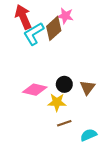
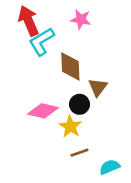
brown diamond: (54, 28) -> (70, 66), moved, turned -50
brown triangle: (87, 87) -> (98, 87), moved
yellow star: (57, 102) -> (70, 127), turned 30

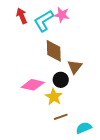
red arrow: (29, 21) -> (22, 16), size x0.7
cyan L-shape: (42, 42) -> (44, 21), moved

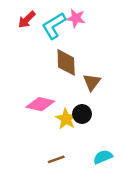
red arrow: (22, 16) -> (27, 19), turned -112
black circle: (61, 80) -> (82, 114), moved
brown line: (61, 117) -> (56, 159), moved

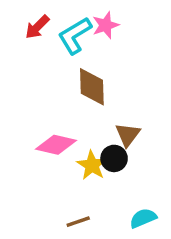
pink star: (76, 18) -> (106, 25), turned -30
brown triangle: (92, 82) -> (128, 135), moved

